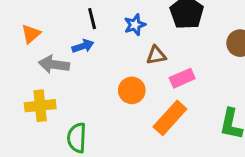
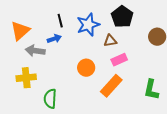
blue star: (135, 25) -> (88, 25), size x1.6
orange triangle: (31, 34) -> (20, 31), size x1.5
brown triangle: (156, 55) -> (110, 41), moved

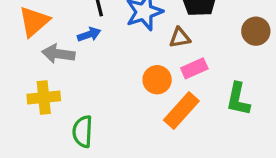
orange circle: (86, 68) -> (157, 80), moved
green L-shape: (151, 90) -> (238, 99), moved

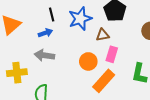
gray arrow: (58, 54) -> (44, 55), moved
pink rectangle: (194, 68) -> (112, 54), turned -49

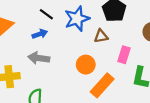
black line: (52, 15) -> (46, 14), turned -40
pink rectangle: (112, 54) -> (124, 55), moved

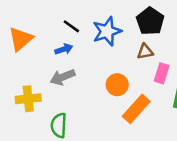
brown triangle: (101, 36) -> (145, 52), moved
gray arrow: (39, 58) -> (63, 77), turned -30

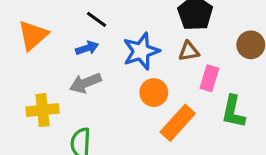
blue star: (107, 31) -> (141, 51), moved

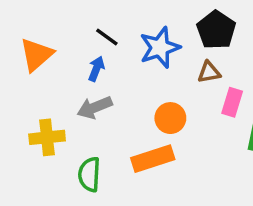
blue arrow: (87, 48) -> (96, 69), turned -50
blue star: (141, 51) -> (160, 48), moved
orange rectangle: (178, 123) -> (153, 159), moved, turned 30

